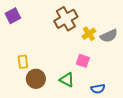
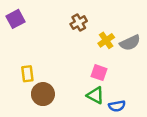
brown cross: (66, 19) -> (79, 22), size x0.6
green triangle: (67, 80) -> (95, 95), moved

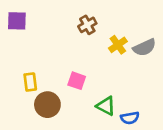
purple square: (16, 19) -> (17, 21), turned 30
pink square: (99, 73) -> (77, 81), moved

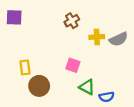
yellow cross: (118, 45) -> (97, 37), turned 32
pink square: (77, 81) -> (73, 65), moved

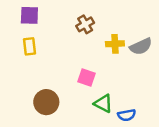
purple square: (14, 17) -> (29, 15), moved
yellow rectangle: (25, 67) -> (29, 46), moved

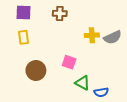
brown cross: (85, 24) -> (60, 13), moved, turned 32
brown circle: (46, 102) -> (36, 70), moved

